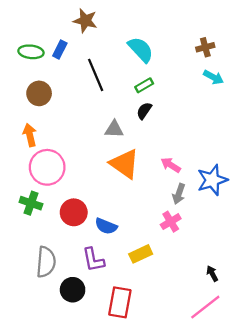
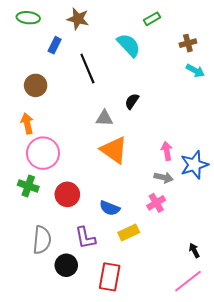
green ellipse: (31, 52) -> (28, 18), moved
green rectangle: (144, 85) -> (152, 19), moved
pink arrow: (171, 165) -> (167, 151), moved, turned 48
gray arrow: (179, 194) -> (164, 177), turned -96
blue semicircle: (106, 226) -> (110, 208), moved

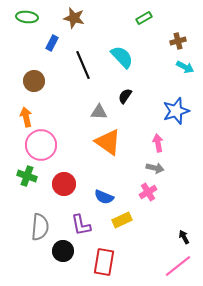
cyan semicircle: (129, 45) -> (122, 57), moved
blue star: (194, 165) -> (176, 111), moved

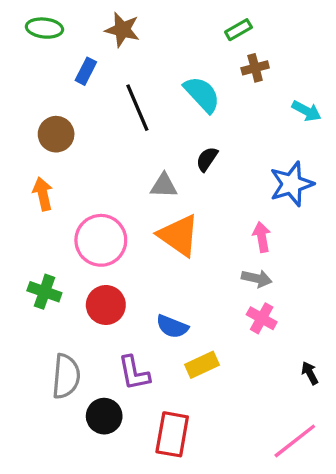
brown cross: (178, 41) -> (255, 68), moved
pink circle: (41, 145) -> (101, 240), moved
pink cross: (148, 192) -> (262, 318), moved, turned -30
black arrow: (184, 237) -> (310, 373), moved

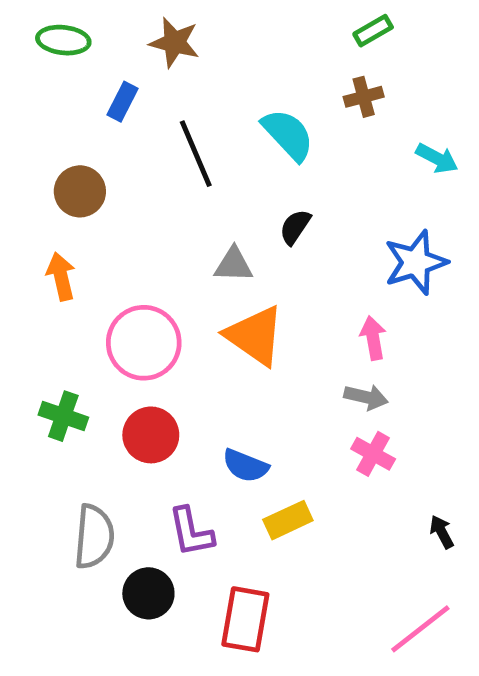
green rectangle: (238, 30) -> (373, 31), moved

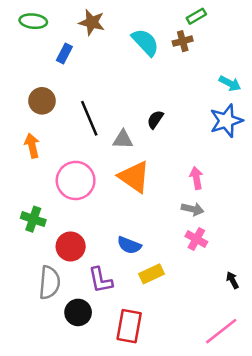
brown cross: (364, 97) -> (183, 41), moved
cyan semicircle: (288, 135) -> (145, 42), moved
black line: (196, 154) -> (89, 118), moved
blue star: (416, 262) -> (226, 121), moved
red circle: (151, 435) -> (71, 246), moved

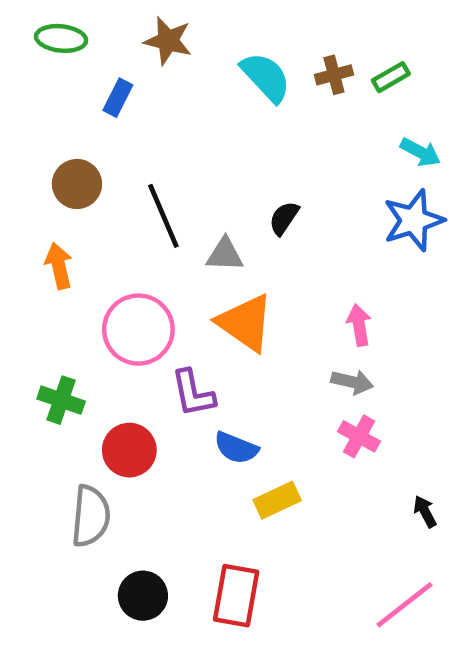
green rectangle: (196, 16) -> (391, 77), moved
purple L-shape: (100, 280) -> (193, 393), moved
black circle: (78, 312) -> (143, 596), moved

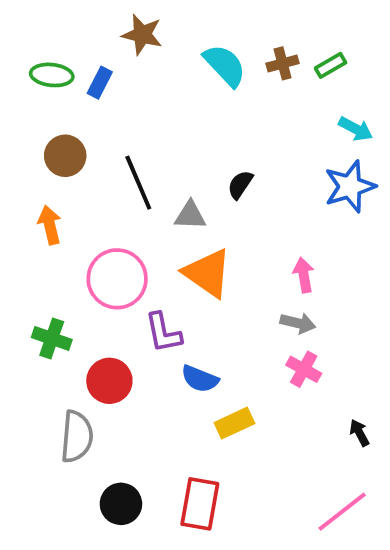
green ellipse: (61, 38) -> (52, 75), moved

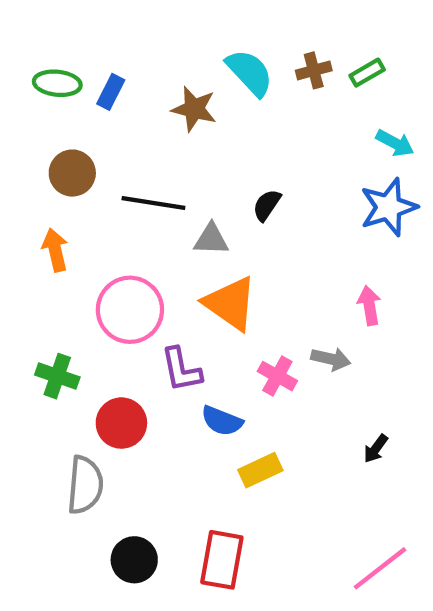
brown star: (142, 35) -> (194, 109), moved
black line: (138, 183) -> (153, 203), turned -58
pink arrow: (304, 275) -> (369, 306), moved
pink cross: (304, 369) -> (277, 376), moved
black arrow: (359, 433) -> (376, 449), moved, turned -116

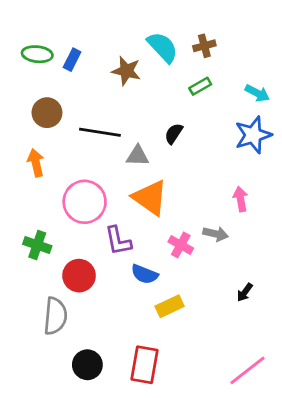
green rectangle: (367, 73) -> (200, 86), moved

